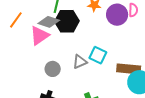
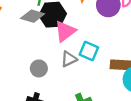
pink triangle: (39, 36) -> (65, 31), moved

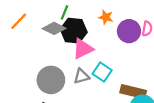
gray circle: (39, 68) -> (51, 80), size x1.6

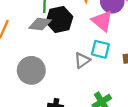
pink triangle: (83, 49) -> (102, 21), moved, turned -35
gray circle: (51, 80) -> (31, 70), moved

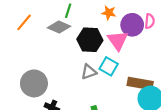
black hexagon: (59, 20) -> (90, 40), moved
gray circle: (31, 70) -> (34, 83), moved

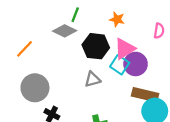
orange line: (24, 22) -> (24, 49), moved
purple circle: (132, 25) -> (136, 64), moved
pink triangle: (118, 40) -> (125, 49), turned 30
cyan square: (109, 66) -> (120, 65), moved

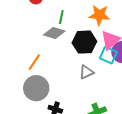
orange star: (117, 19) -> (99, 15), size x1.5
orange line: (24, 49) -> (34, 62), moved

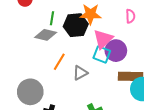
black hexagon: (84, 42) -> (76, 25), moved
orange line: (34, 62) -> (59, 62), moved

